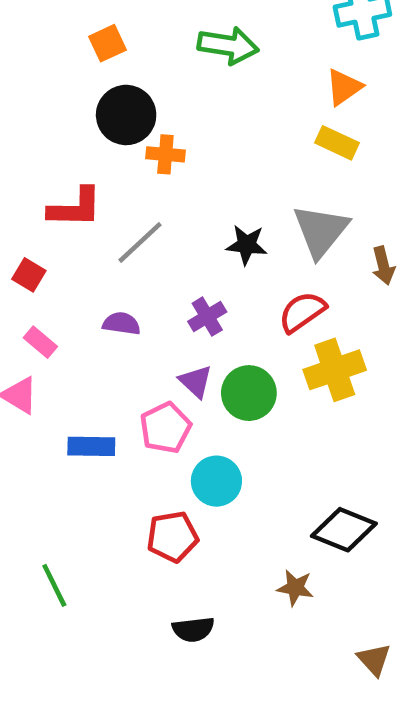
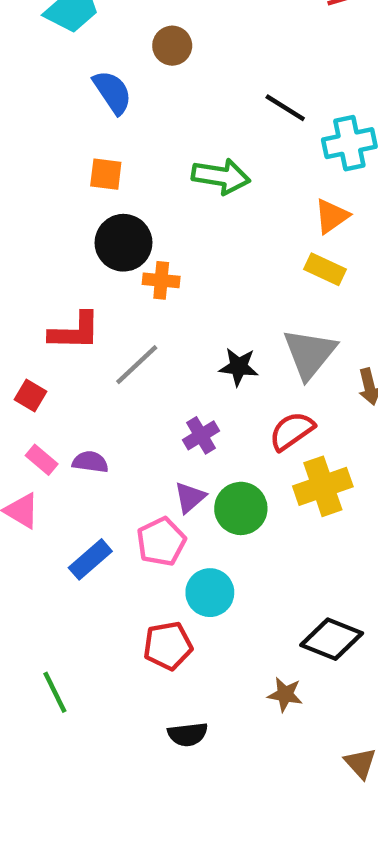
orange square: (108, 43) -> (106, 174), turned 32
purple semicircle: (121, 324) -> (90, 462), moved
purple triangle: (196, 381) -> (190, 497), turned 36
blue rectangle: (91, 446) -> (90, 559), turned -42

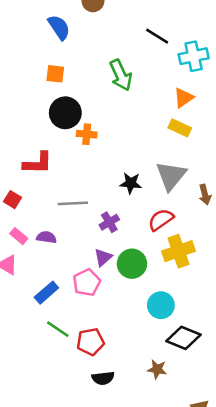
green arrow: (221, 176) -> (121, 75), turned 56
gray line: (137, 365) -> (73, 203), moved, turned 40
cyan circle: (210, 593) -> (161, 305), moved
green line: (55, 692) -> (58, 329), moved, turned -30
black semicircle: (188, 734) -> (103, 378), moved

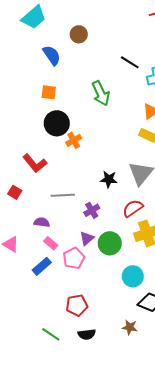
orange cross: (87, 134) -> (74, 140), turned -35
red L-shape: (38, 163) -> (35, 163), turned 50
pink rectangle: (19, 236) -> (51, 243), moved
green line: (58, 329) -> (51, 334), moved

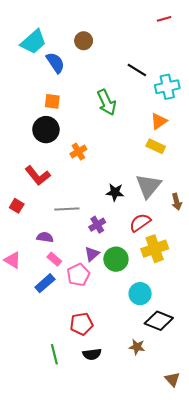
cyan trapezoid: (34, 17) -> (33, 42), moved
black circle: (57, 123) -> (46, 130), moved
green line: (51, 334) -> (54, 354), turned 42

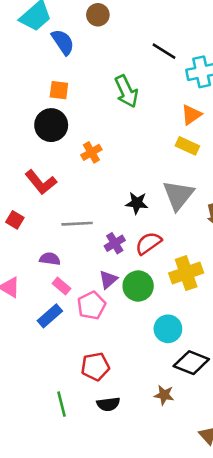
red semicircle: (140, 223) -> (148, 243), moved

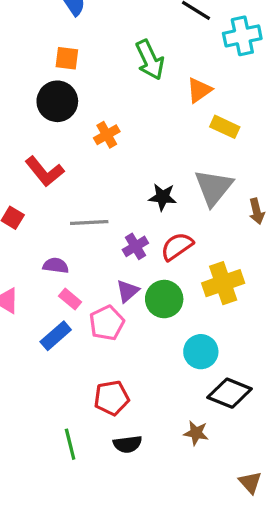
orange triangle: (191, 115) -> (199, 90), moved

